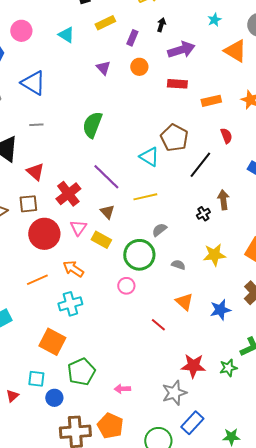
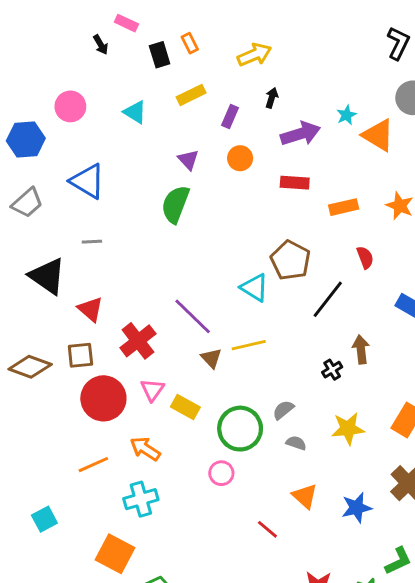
cyan star: (214, 20) -> (347, 115), moved
green semicircle: (92, 125) -> (175, 204), moved
brown triangle: (107, 212) -> (211, 358), moved
gray semicircle: (159, 230) -> (283, 410), moved

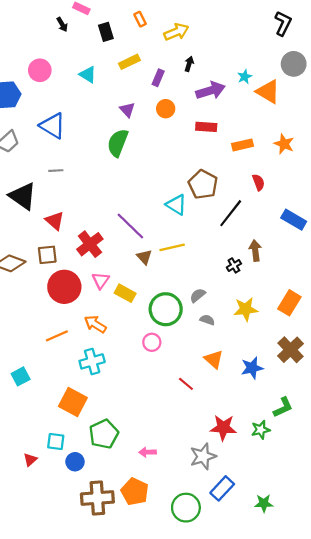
orange rectangle: (190, 43) -> (140, 19), moved

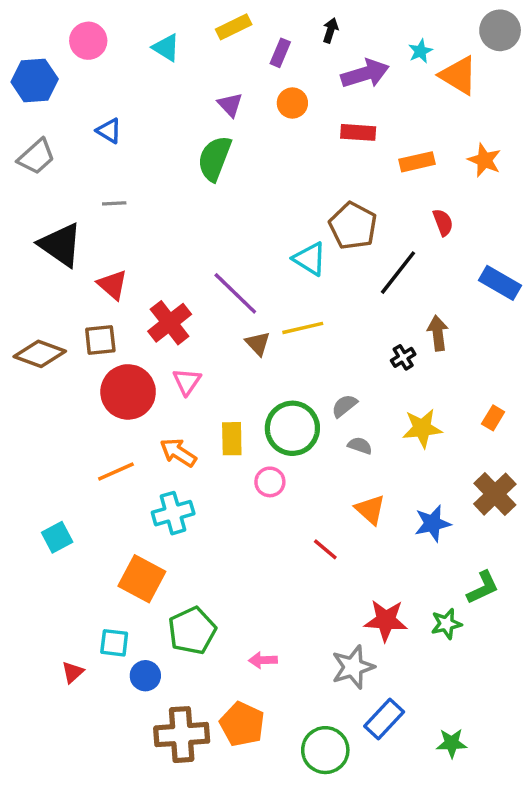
blue triangle: (53, 126) -> (109, 131), size x0.6
yellow rectangle: (125, 293) -> (232, 439), moved, turned 60
orange rectangle: (289, 303) -> (493, 418), size x0.6

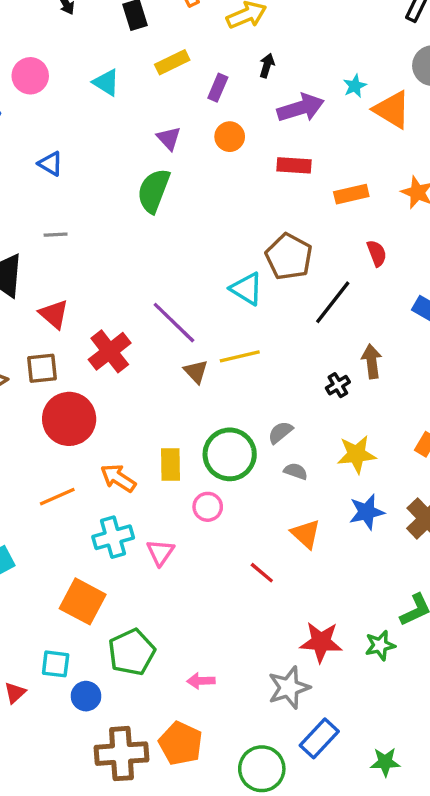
pink triangle: (187, 382) -> (160, 552), moved
blue star: (433, 523) -> (367, 512), moved

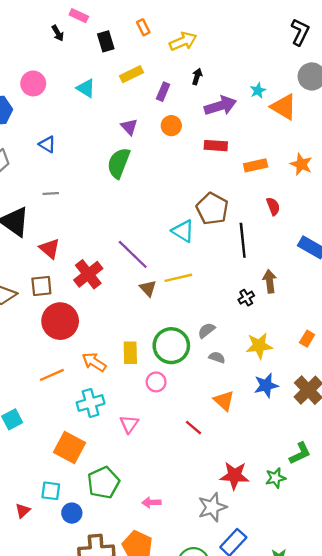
black line: (333, 302) -> (243, 240), turned -44
pink triangle: (160, 552) -> (129, 424), moved

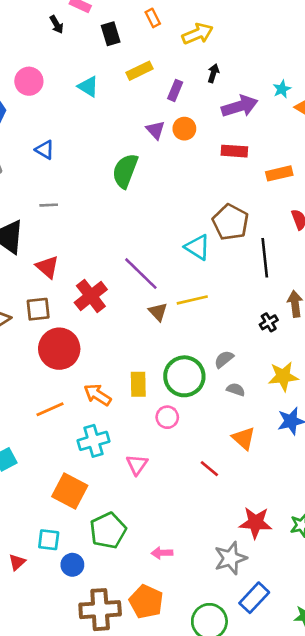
purple triangle: (129, 127) -> (155, 130), moved

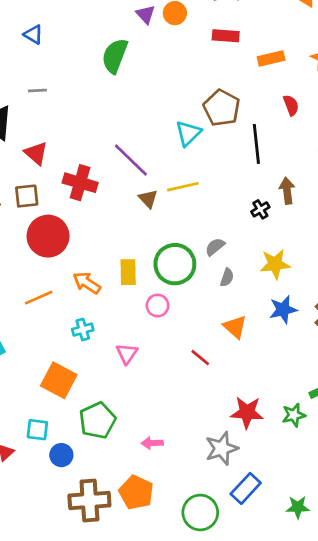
cyan triangle: (198, 247) -> (188, 133), turned 44
red cross: (91, 296) -> (80, 183), turned -36
gray semicircle: (236, 390) -> (227, 277), turned 90
cyan cross: (93, 441) -> (83, 330), size x0.7

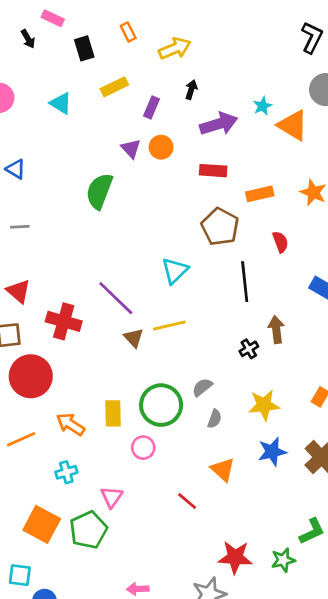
brown pentagon: (222, 108) -> (220, 227), moved
green pentagon: (97, 420) -> (88, 530), moved

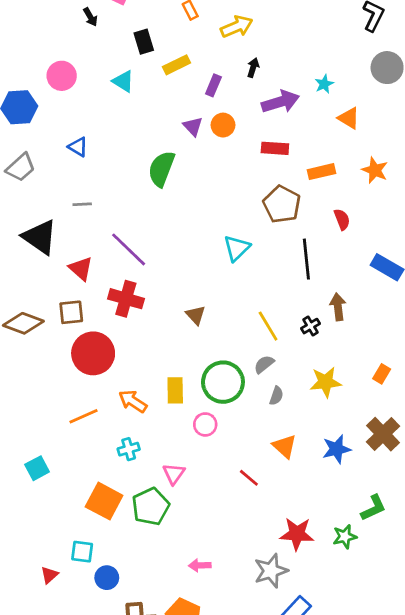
black rectangle: (84, 48) -> (144, 42), moved
orange triangle: (293, 125) -> (349, 118), moved, size x0.7
purple line: (116, 298) -> (129, 249), moved
yellow line: (169, 326) -> (268, 326), moved, turned 72
blue star: (272, 452) -> (336, 449), moved

